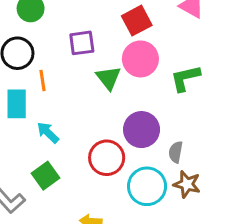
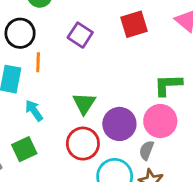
purple square: (82, 43) -> (80, 35), turned 30
pink circle: (140, 59) -> (160, 121), moved
green triangle: (108, 78) -> (84, 103), moved

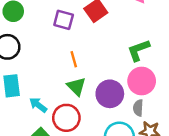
purple square: (80, 35) -> (64, 20), moved
orange line: (38, 62) -> (74, 59), moved
red circle: (83, 144) -> (66, 118), moved

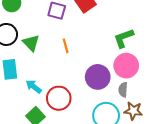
green triangle: (76, 86) -> (31, 43), moved

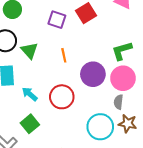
purple circle: (98, 77) -> (93, 74), moved
red circle: (59, 98) -> (62, 97), moved

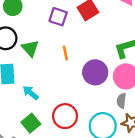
red circle: (62, 97) -> (65, 116), moved

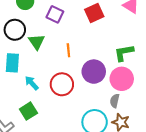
purple square: (58, 17) -> (55, 14), moved
red circle: (65, 116) -> (62, 84), moved

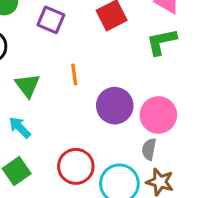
green triangle: (36, 42) -> (28, 85), moved
green L-shape: (124, 53) -> (161, 42), moved
red circle: (62, 84) -> (76, 166), moved

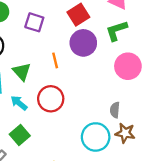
purple circle: (115, 106) -> (83, 43), moved
pink circle: (158, 115) -> (128, 66), moved
red circle: (76, 166) -> (51, 99), moved

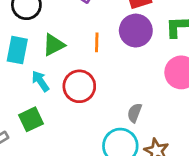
green triangle: (22, 72) -> (54, 45), turned 30
gray semicircle: (115, 110) -> (135, 113), moved

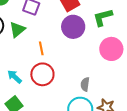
orange line: (97, 42) -> (41, 48), moved
green triangle: (54, 45) -> (17, 30), moved

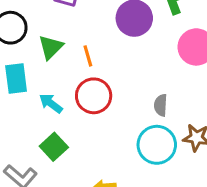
green triangle: (17, 30) -> (51, 47), moved

